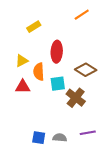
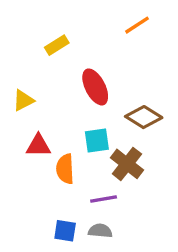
red ellipse: (57, 52) -> (95, 87), turned -30
yellow triangle: (22, 61) -> (23, 100), moved
orange semicircle: (39, 72) -> (65, 169), moved
purple line: (88, 133) -> (104, 199), moved

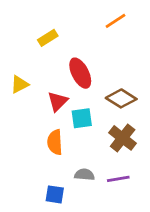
red triangle: (38, 146) -> (58, 101), moved, turned -45
brown cross: (127, 164) -> (123, 138), moved
purple line: (104, 199) -> (118, 179), moved
gray semicircle: (100, 231) -> (84, 175), moved

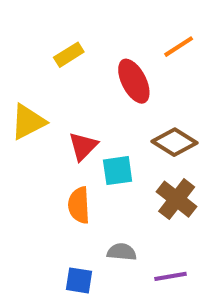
orange line: (115, 21) -> (179, 47), moved
red ellipse: (80, 73) -> (134, 81), moved
yellow triangle: (20, 84) -> (28, 122), size x1.4
purple line: (118, 179) -> (170, 276), moved

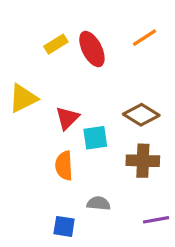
red ellipse: (134, 81) -> (92, 49), moved
brown cross: (177, 199) -> (143, 161), turned -36
purple line: (170, 276) -> (156, 220), moved

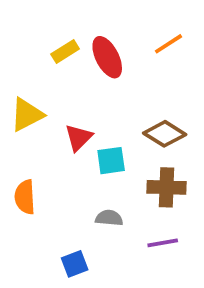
orange semicircle: (64, 166) -> (25, 197), moved
gray semicircle: (99, 203) -> (109, 218), moved
purple line: (156, 220) -> (163, 243), moved
blue square: (64, 226) -> (75, 264), turned -30

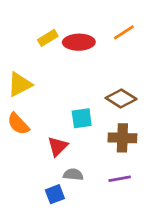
red ellipse: (107, 57) -> (79, 42), turned -64
red triangle: (78, 138) -> (58, 146), moved
orange semicircle: (25, 197) -> (18, 124), moved, turned -40
gray semicircle: (109, 218) -> (73, 174), moved

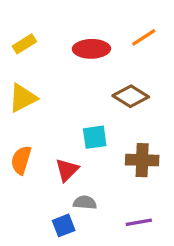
yellow rectangle: (48, 38) -> (24, 44), moved
brown diamond: (121, 98) -> (131, 96), moved
orange semicircle: (18, 124) -> (21, 160), moved, turned 60
purple line: (120, 179) -> (139, 222), moved

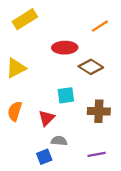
yellow rectangle: (24, 44) -> (25, 19), moved, size x1.5
red ellipse: (91, 49) -> (65, 48), moved

